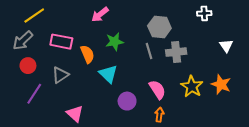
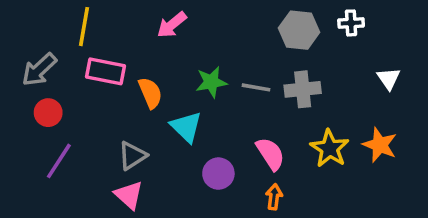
yellow line: (34, 16) -> (84, 27), moved, turned -45
gray hexagon: (159, 27) -> (299, 30), moved
green star: (115, 42) -> (211, 82), moved
gray line: (149, 51) -> (256, 87), turned -63
gray triangle: (60, 75) -> (132, 156), moved

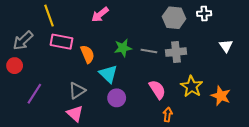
yellow line: (84, 27) -> (49, 16), turned -30
red circle: (48, 113) -> (15, 66), moved
orange star: (380, 145) -> (221, 96), moved
purple circle: (218, 174) -> (117, 98), moved
orange arrow: (274, 197) -> (168, 115), moved

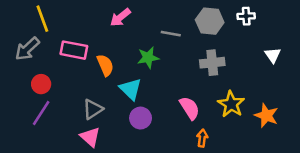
yellow line: (49, 16) -> (42, 19), moved
gray line: (149, 51) -> (171, 34), moved
red circle: (15, 66) -> (41, 84), moved

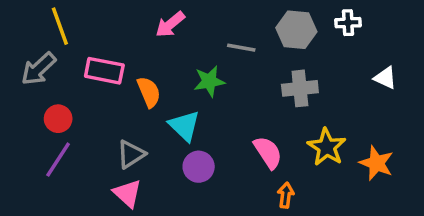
white triangle: (273, 55) -> (385, 78), turned -30

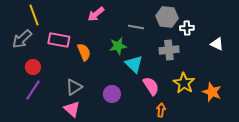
white cross: (348, 23) -> (187, 28), moved
cyan triangle: (184, 126) -> (134, 64), moved

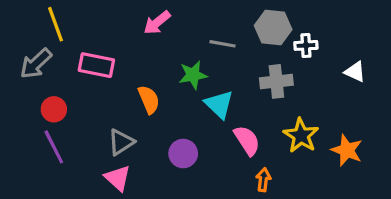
orange semicircle: (84, 52) -> (149, 100), moved
purple line: (33, 90) -> (54, 147), turned -60

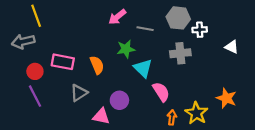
pink arrow: (157, 23) -> (117, 17), moved
gray arrow: (36, 63) -> (23, 41), turned 30
pink rectangle: (96, 65) -> (63, 62), moved
yellow star: (301, 136) -> (196, 113), moved
pink triangle: (118, 178) -> (101, 116), moved, turned -30

